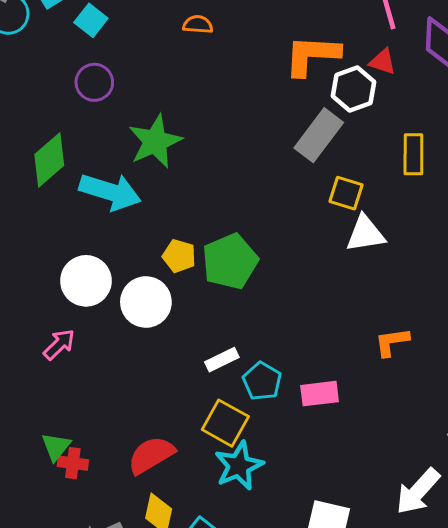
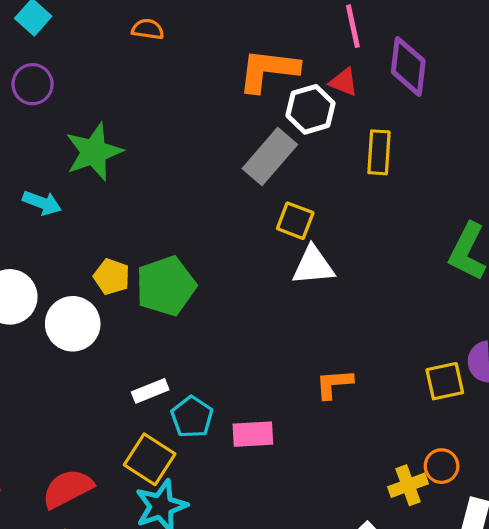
yellow rectangle: (413, 154) -> (379, 152), moved
cyan arrow: (110, 192) -> (42, 203), size x0.6

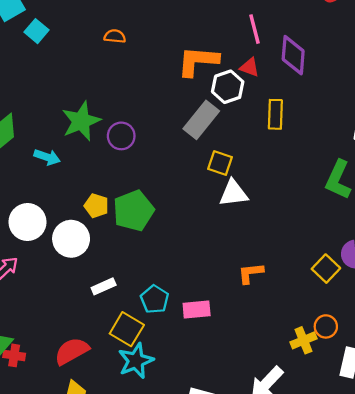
purple circle: (33, 84) -> (121, 136), moved
yellow square: (445, 381) -> (326, 269), turned -32
white rectangle: (150, 391) -> (104, 286), moved

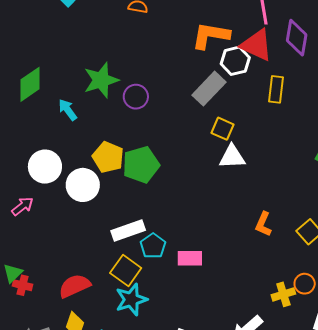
red triangle: (250, 67) -> (256, 45), size x1.8
cyan arrow: (47, 157) -> (68, 110), turned -150
yellow pentagon: (96, 206) -> (108, 157), size x1.4
orange L-shape: (251, 273) -> (263, 224), moved, turned -65
white rectangle: (104, 286) -> (128, 231), moved, size x1.5

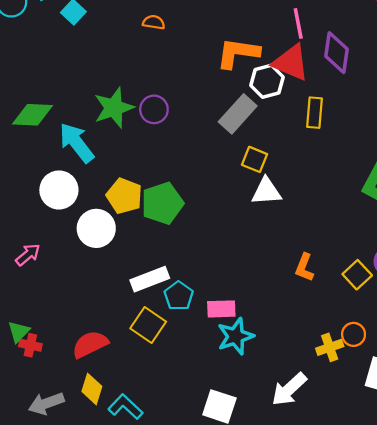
green diamond: (30, 84) -> (33, 115), turned 39
purple circle: (136, 97) -> (154, 109), moved
cyan arrow: (68, 110) -> (77, 143), size x1.6
white circle: (45, 167) -> (59, 190), moved
cyan star: (131, 300) -> (235, 336), moved

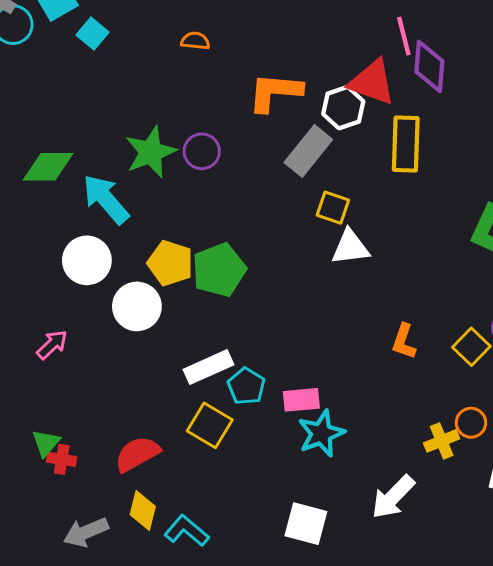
pink line: (298, 23) -> (404, 36), moved
orange L-shape: (238, 53) -> (275, 92), moved
yellow rectangle: (315, 113) -> (406, 144), size x1.4

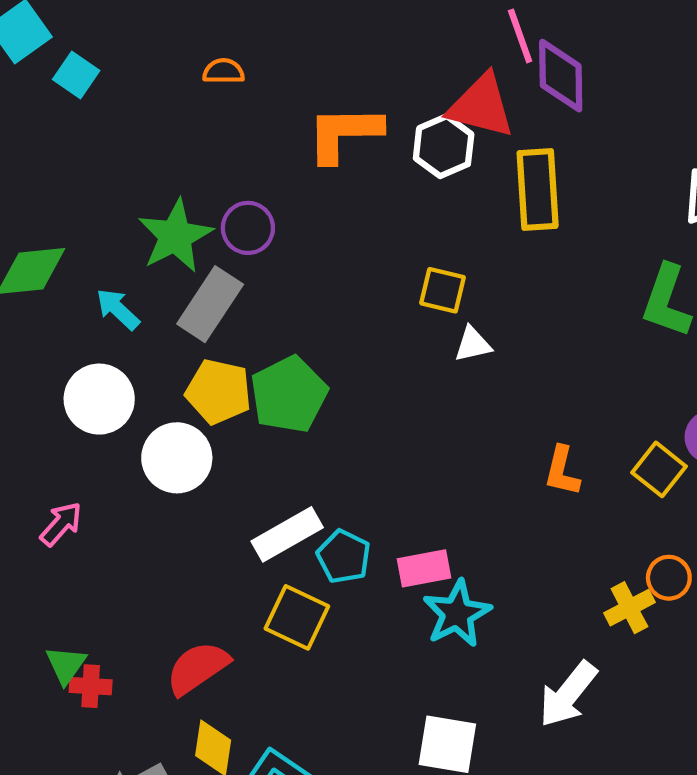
gray rectangle: (308, 151) -> (210, 304), moved
cyan arrow: (106, 199) -> (118, 309), size x0.6
white triangle: (350, 247) -> (473, 344), size x0.7

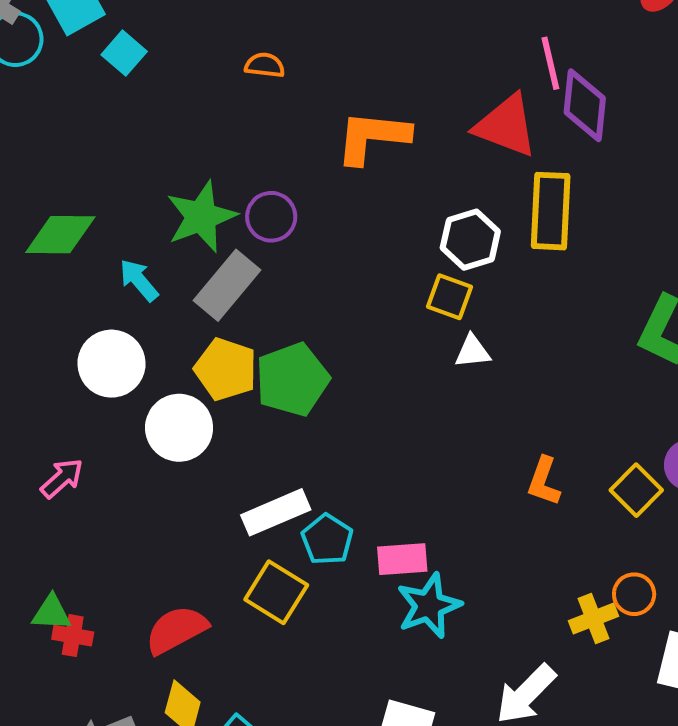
white hexagon: (444, 146) -> (470, 240), moved
green triangle: (66, 665) -> (51, 613), turned 51

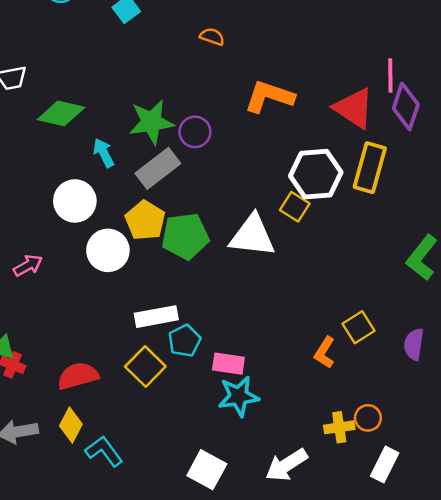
white hexagon: (470, 240) -> (316, 174), size x1.4
white triangle: (473, 351) -> (252, 236), moved, size x2.0
orange L-shape: (544, 481) -> (325, 353), moved
yellow square: (636, 490) -> (359, 327), moved

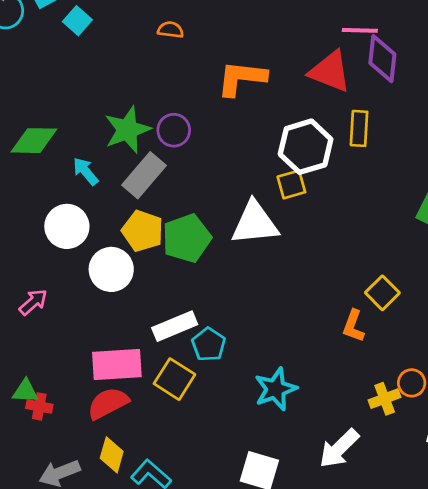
pink line: (390, 75) -> (360, 30), turned -76
yellow rectangle: (370, 168) -> (359, 128), size x0.7
yellow square: (295, 207) -> (291, 184), turned -36
pink rectangle: (228, 364) -> (117, 365), moved, size x1.5

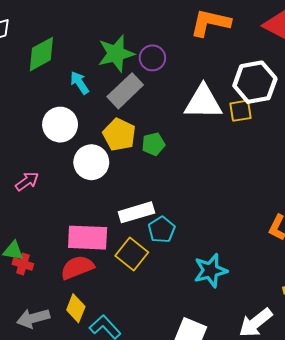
green diamond: (34, 141) -> (41, 54), turned -36
white triangle: (255, 223) -> (203, 102), moved
green pentagon: (187, 238) -> (153, 144), size x0.6

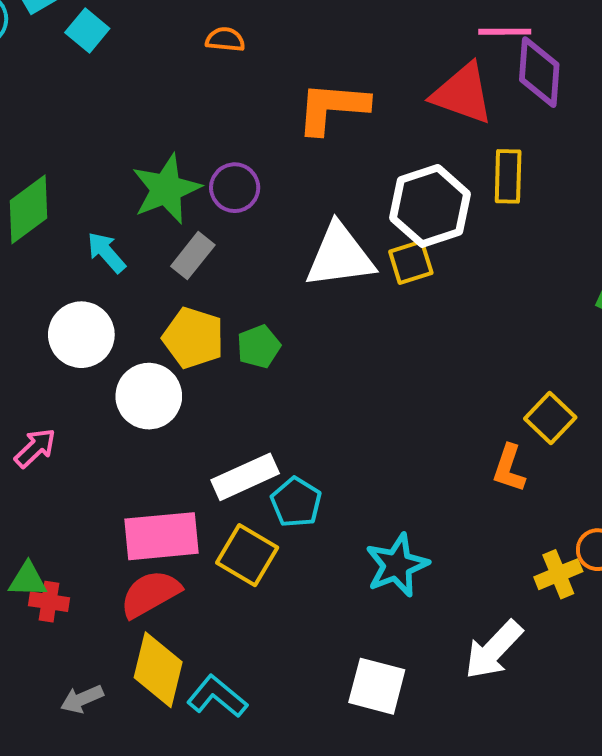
gray rectangle: (125, 91) -> (193, 256), size x0.7
yellow diamond: (76, 308) -> (158, 670), size x1.4
gray arrow: (33, 318) -> (82, 699), size x0.7

